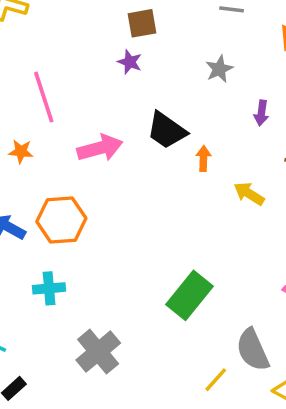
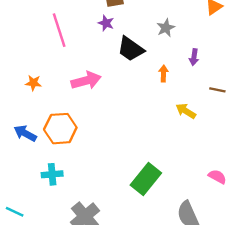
pink line: (44, 97) -> (59, 30), moved
black trapezoid: (167, 130) -> (131, 49), moved
orange arrow: (203, 158) -> (163, 73), moved

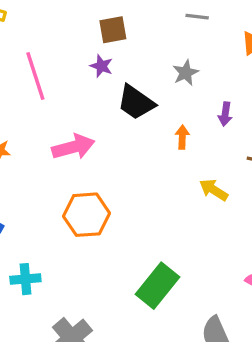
orange hexagon: (60, 129) -> (87, 215), moved

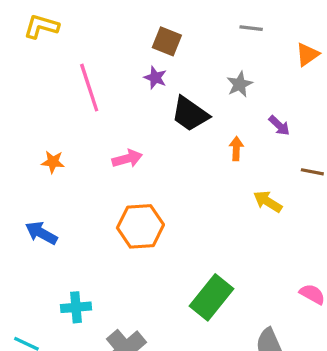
brown square: (113, 30) -> (167, 41), turned 32
purple arrow: (225, 114) -> (279, 126), turned -55
pink arrow: (73, 147) -> (127, 159), size x0.7
cyan cross: (25, 279) -> (76, 307), moved

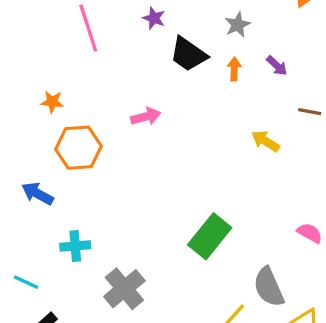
orange arrow: (236, 149) -> (234, 69), moved
pink arrow: (127, 159) -> (146, 117), moved
orange hexagon: (140, 226) -> (78, 148), moved
blue arrow: (41, 233) -> (37, 194), moved

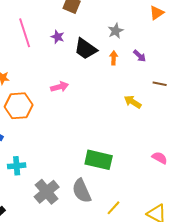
purple star: (154, 18) -> (58, 37), moved
green rectangle: (210, 236) -> (99, 160), turned 64
gray semicircle: (269, 287) -> (82, 191), moved

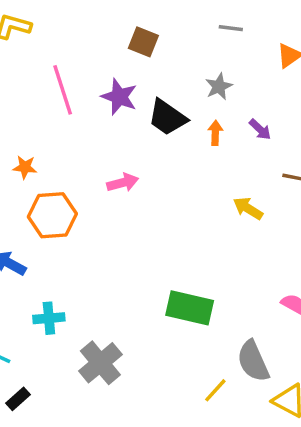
purple star: (58, 37) -> (119, 97), size x1.5
gray semicircle: (82, 191) -> (253, 361), moved

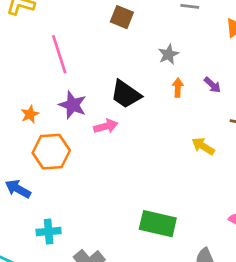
gray star: (219, 86) -> (168, 54), moved
purple star: (119, 97) -> (73, 105), moved
black trapezoid: (167, 117) -> (126, 94), moved
orange star: (25, 167) -> (30, 114), turned -30

